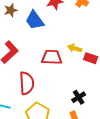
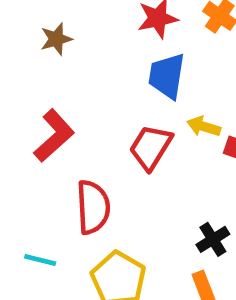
blue trapezoid: (35, 20) -> (167, 76), moved, turned 45
red trapezoid: (52, 57) -> (151, 147), turned -60

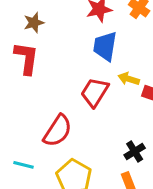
red L-shape: (54, 136) -> (26, 58), moved, turned -40
red semicircle: (93, 207) -> (58, 131), turned 36

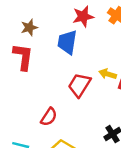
blue trapezoid: (105, 46) -> (67, 42), moved
red semicircle: (58, 131) -> (49, 117), size x0.7

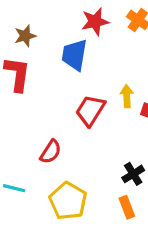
yellow arrow: (108, 74) -> (127, 96), turned 70

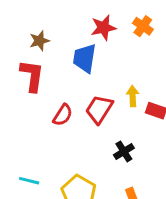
red semicircle: (51, 152) -> (63, 115), moved
black cross: (133, 174) -> (124, 151), moved

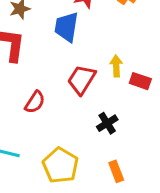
red semicircle: (63, 115) -> (35, 102), moved

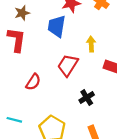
yellow arrow: (116, 66) -> (91, 44), moved

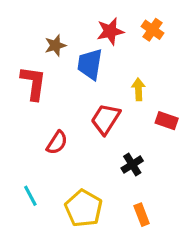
brown star: (22, 13) -> (55, 45), moved
cyan line: (14, 120) -> (30, 196), turned 48

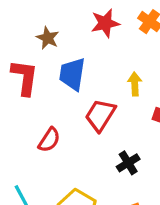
brown star: (55, 45) -> (48, 38), turned -30
blue trapezoid: (90, 64) -> (72, 74), moved

